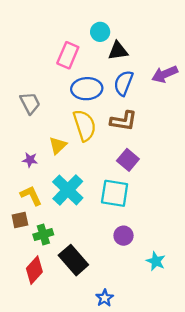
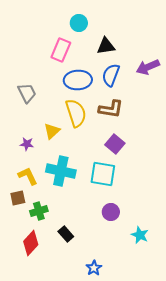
cyan circle: (100, 32) -> (79, 23), moved
cyan cross: (68, 190) -> (61, 171), turned -32
black rectangle: (73, 260) -> (66, 234), size x0.6

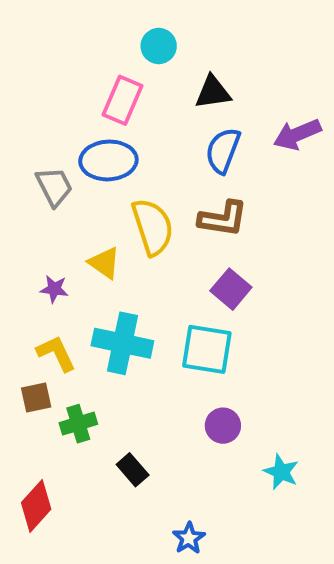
blue ellipse: (78, 80) -> (108, 160), moved
yellow triangle: (52, 131) -> (104, 263), turned -42
red diamond: (31, 243) -> (36, 506), moved

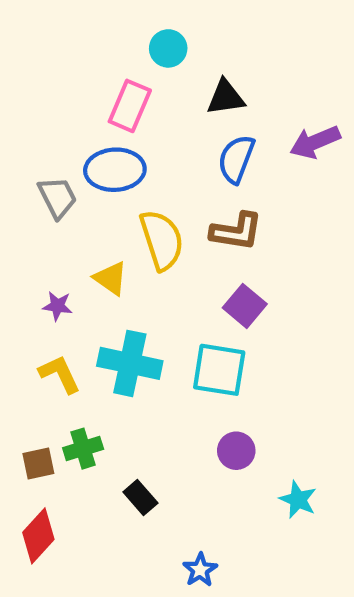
brown square: (36, 397) -> (38, 463), moved

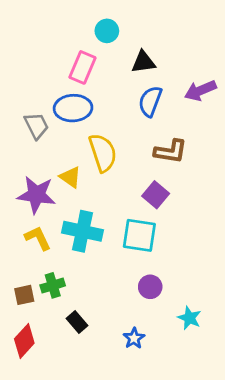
brown L-shape: (236, 231) -> (171, 151), moved
purple star: (57, 306) -> (36, 195), size x2.0
black rectangle: (140, 497) -> (77, 322), moved
blue star: (200, 570) -> (134, 338), moved

